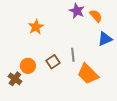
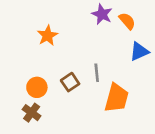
orange trapezoid: (88, 74) -> (117, 98), turned -120
brown cross: (15, 79) -> (32, 113), moved

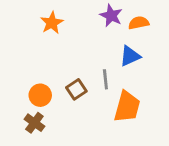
orange semicircle: (127, 21) -> (139, 23), turned -60
orange star: (48, 36) -> (52, 23), moved
blue triangle: (139, 51) -> (130, 56), moved

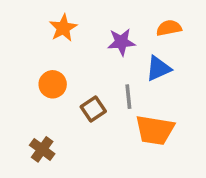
purple star: (111, 16) -> (121, 42), moved, turned -30
orange circle: (40, 95) -> (53, 84), moved
orange trapezoid: (127, 107) -> (155, 130), turned 84

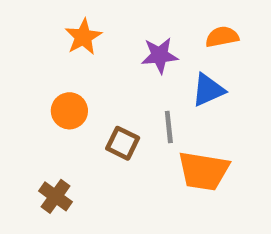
brown square: (93, 109) -> (123, 143), turned -30

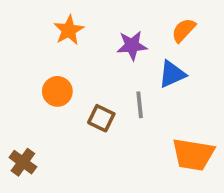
orange semicircle: (222, 37) -> (184, 30), turned -36
orange trapezoid: (204, 171) -> (193, 155), moved
brown cross: (56, 196) -> (23, 162), moved

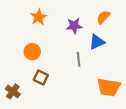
brown square: (101, 118) -> (41, 77), moved

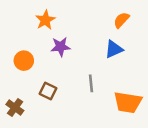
purple star: (74, 26) -> (61, 47), moved
orange circle: (32, 52) -> (24, 61), moved
gray line: (79, 59) -> (91, 83), moved

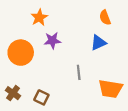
orange semicircle: (121, 20) -> (105, 18), turned -64
orange circle: (24, 61) -> (21, 53), size x1.5
brown square: (48, 91) -> (41, 97), moved

